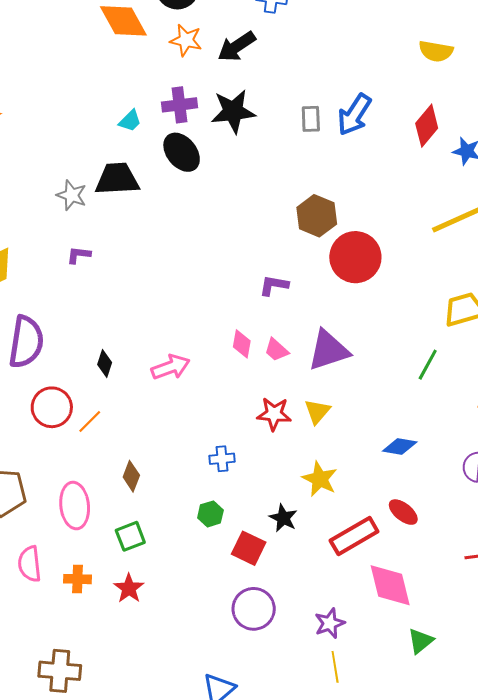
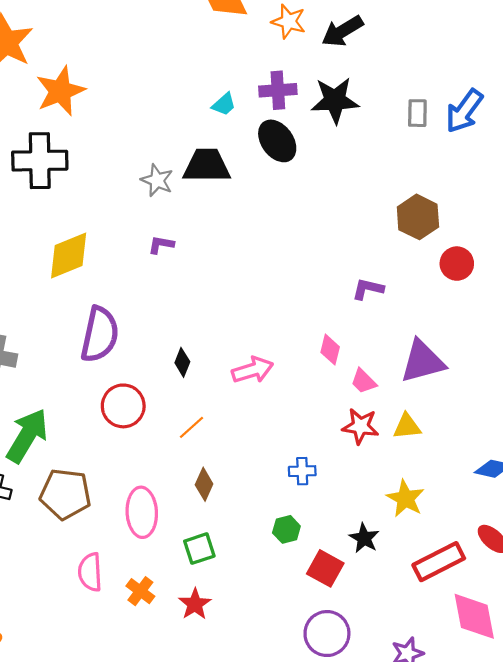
red circle: (355, 257) -> (457, 264), size x0.6
pink trapezoid: (276, 350) -> (363, 381), moved
yellow triangle: (317, 412) -> (407, 426), turned 40
orange line: (90, 421) -> (192, 427), moved
orange cross: (77, 579) -> (140, 591), turned 32

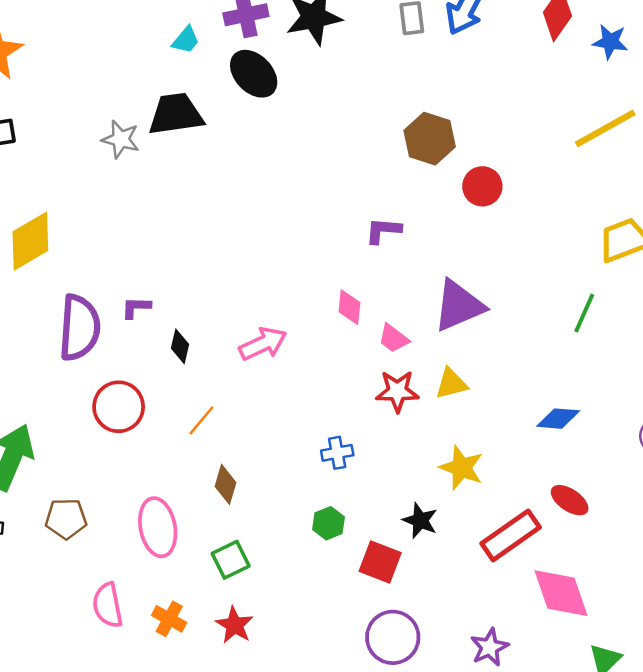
purple L-shape: (161, 245) -> (136, 308), moved
brown pentagon: (65, 494) -> (66, 519), size x0.7

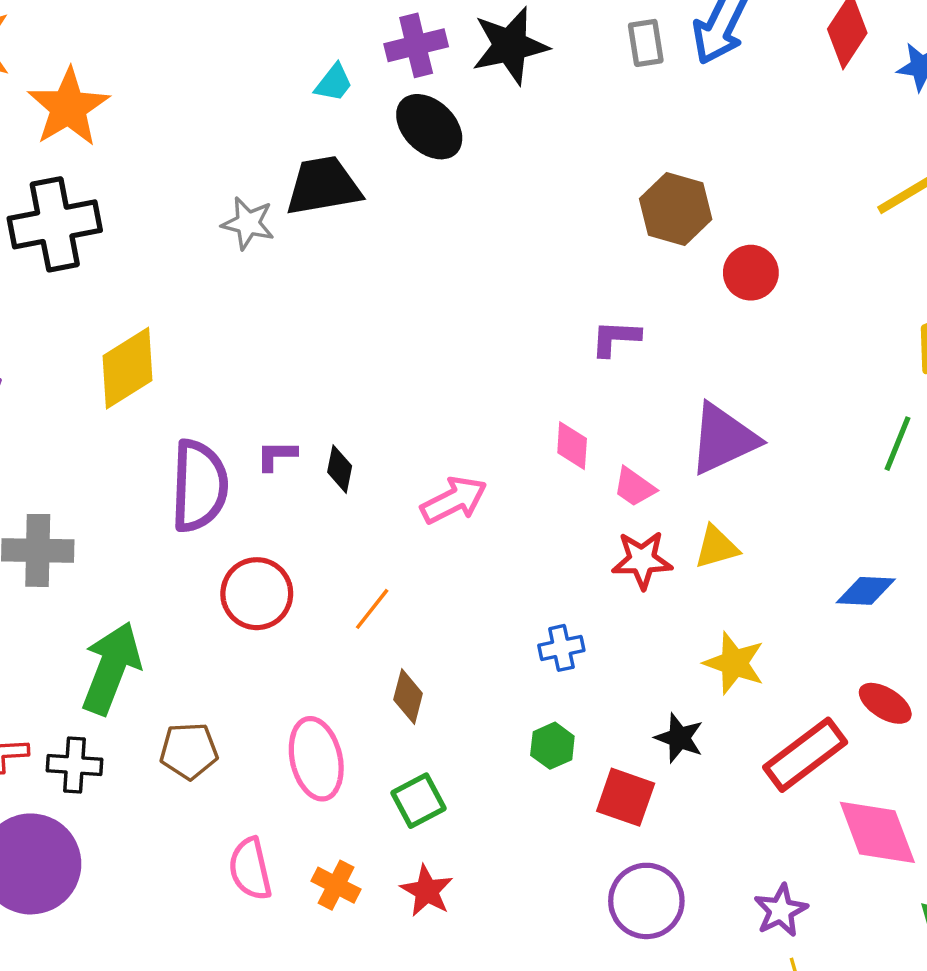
black diamond: (180, 346) -> (340, 469), moved

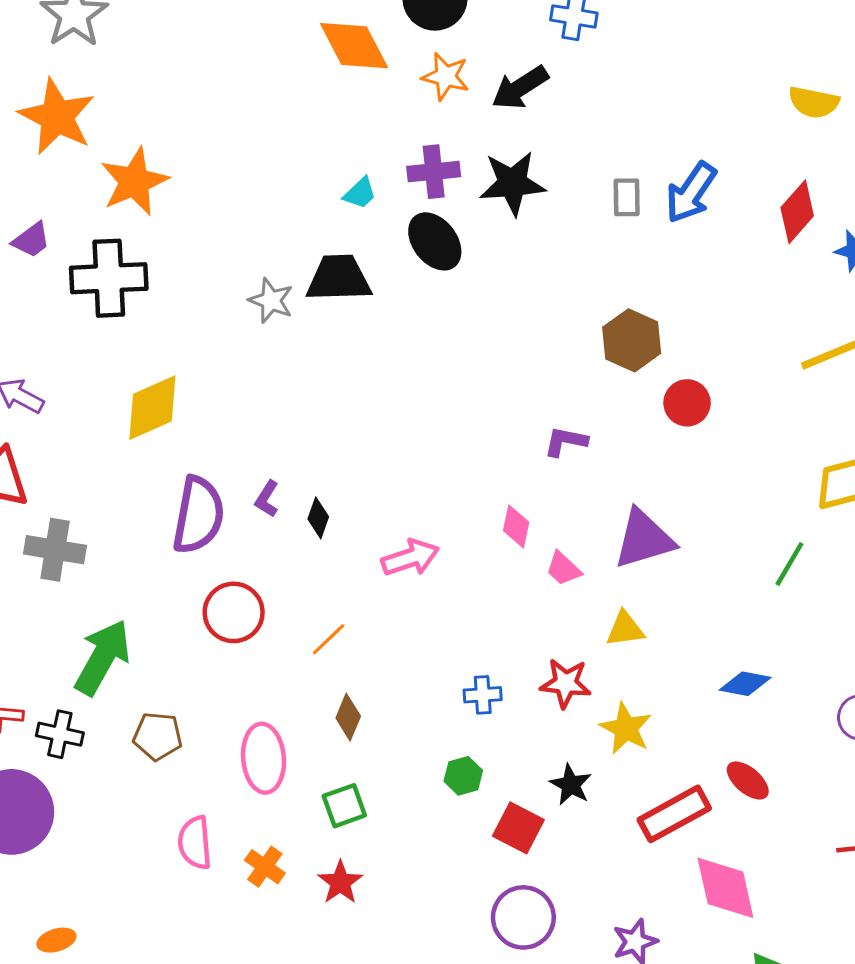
purple L-shape: (277, 455) -> (267, 499), turned -66
red star: (642, 560) -> (566, 683), moved

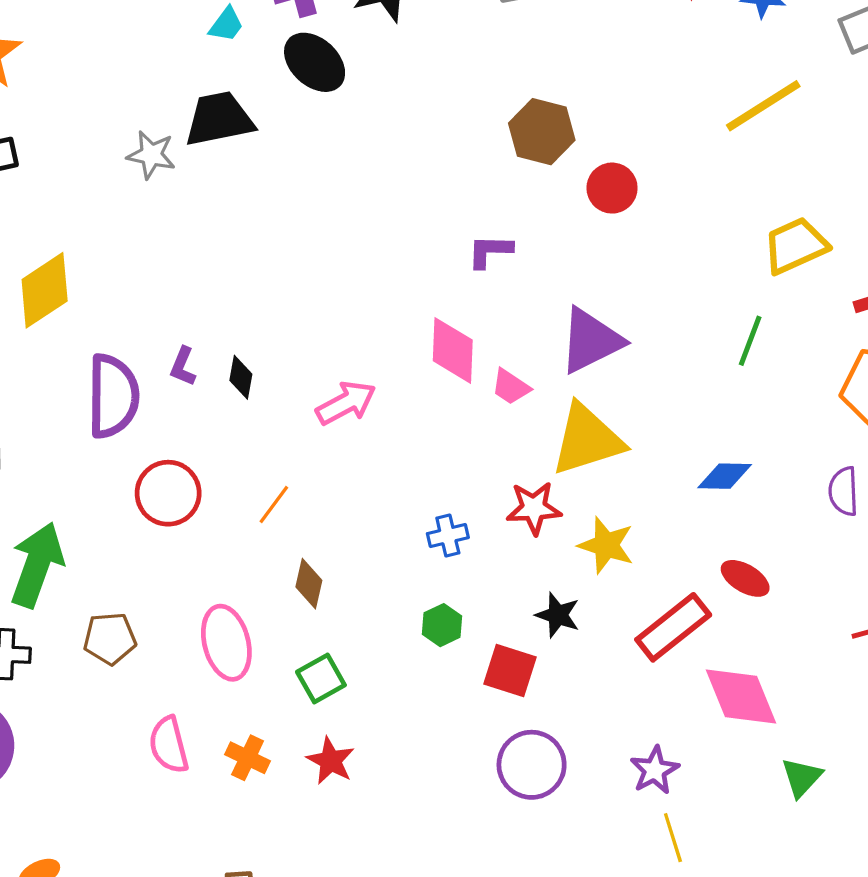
pink diamond: (516, 526) -> (453, 350), size x1.5
yellow triangle: (625, 629) -> (587, 440), size x1.8

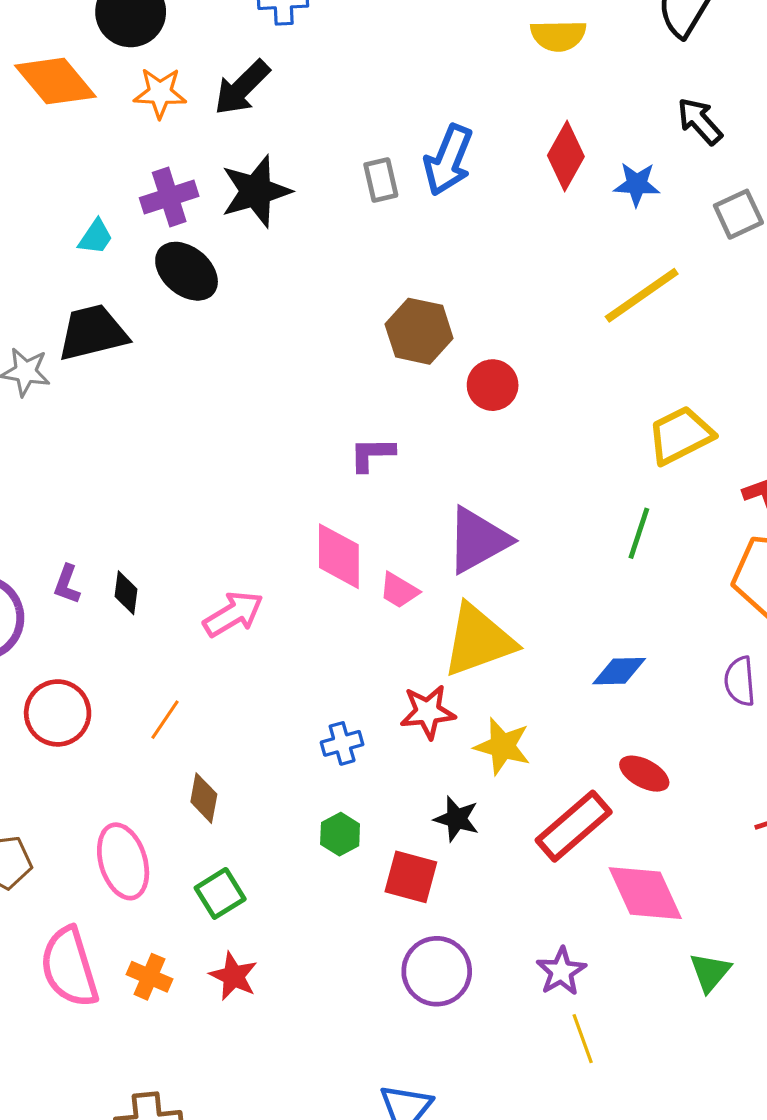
pink semicircle: (169, 745) -> (69, 967), size x1.4

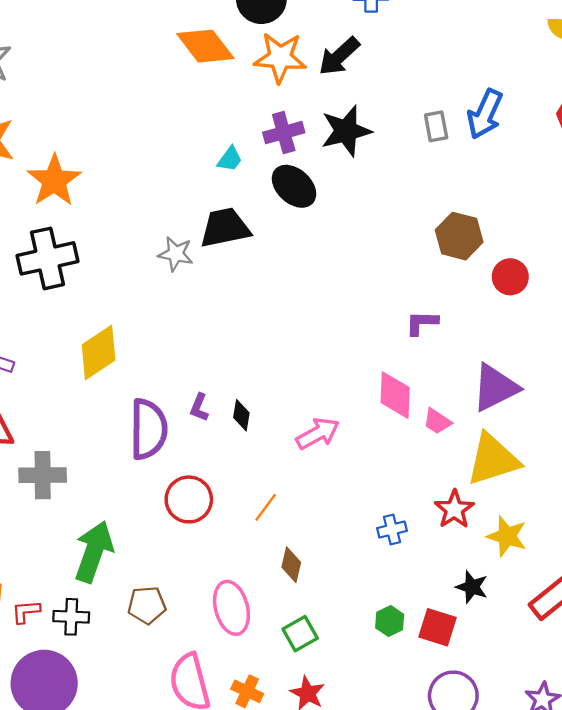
orange star: (160, 93) -> (280, 58), size x1.4
red star: (428, 712) -> (454, 509), turned -30
green hexagon: (340, 834) -> (390, 621), moved

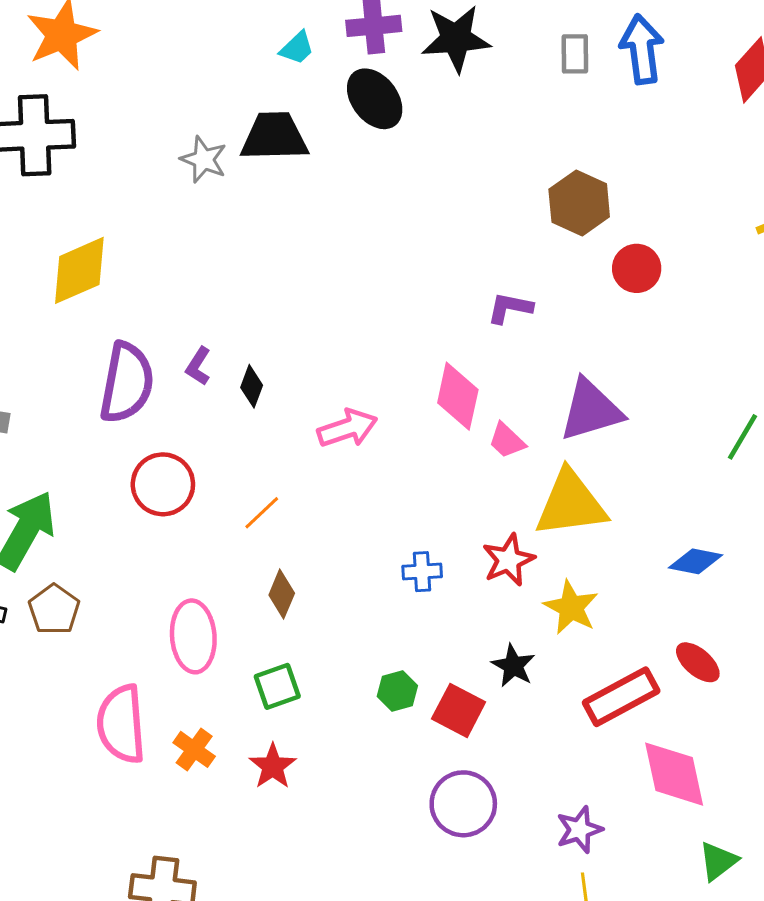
blue arrow: (485, 114) -> (642, 49), turned 138
brown pentagon: (147, 605) -> (54, 609), moved, turned 30

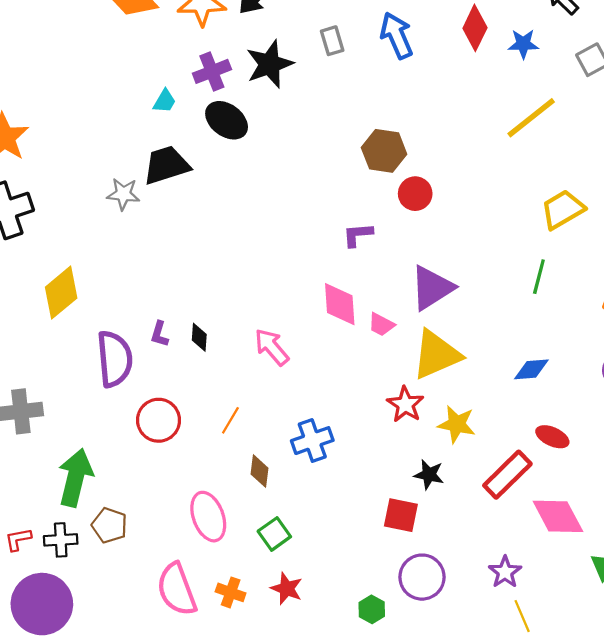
gray rectangle: (575, 54) -> (332, 41), moved
red circle: (637, 268) -> (415, 194), moved
pink arrow: (347, 428) -> (272, 347), turned -96
blue cross: (422, 572) -> (312, 441), moved, size x1.5
green hexagon: (397, 691) -> (372, 609), moved

